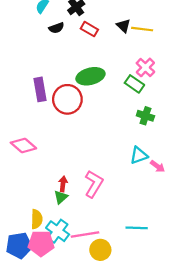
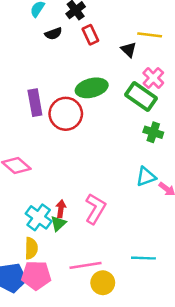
black triangle: (123, 26) -> (129, 50), moved
red rectangle: (89, 29) -> (90, 35), turned 35
green rectangle: (134, 84) -> (141, 96), size x1.4
cyan cross: (58, 231) -> (39, 217), moved

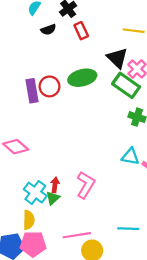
black triangle: (129, 50) -> (117, 58), moved, size x1.5
red circle: (66, 114) -> (49, 86), moved, size x0.7
cyan triangle: (146, 177) -> (130, 156), turned 30

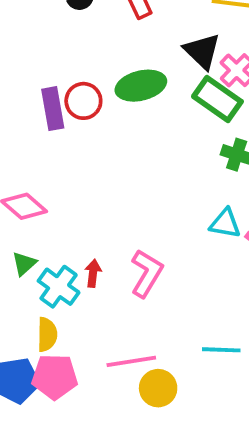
green triangle: (53, 198) -> (24, 264), moved

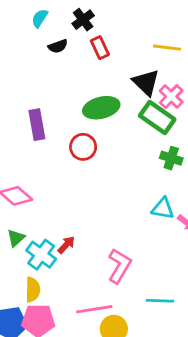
red circle: (83, 101) -> (83, 147), moved
red arrow: (93, 273) -> (66, 245), turned 36
pink L-shape: (147, 273) -> (119, 266), moved

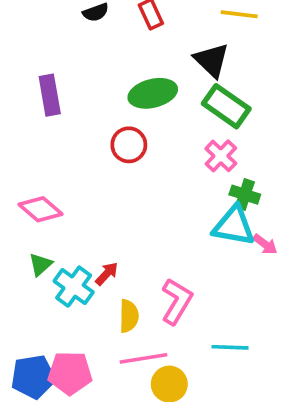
pink cross: (171, 97) -> (221, 156), moved
purple rectangle: (37, 125) -> (50, 95), moved
green cross: (171, 158) -> (245, 195), moved
cyan triangle: (163, 208) -> (234, 226), size x1.4
yellow semicircle: (33, 290) -> (129, 316), moved

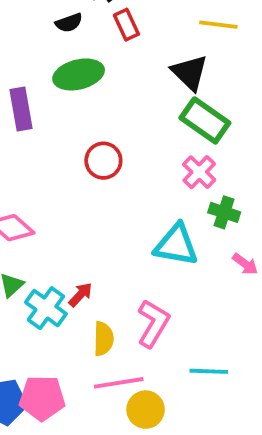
green ellipse: (153, 93) -> (79, 74), moved
cyan triangle: (234, 226) -> (176, 245), moved

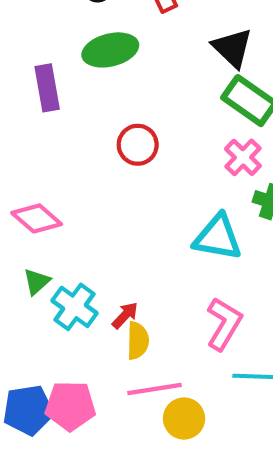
red arrow: (80, 295) -> (125, 315), moved
pink L-shape: (153, 323) -> (224, 324), moved

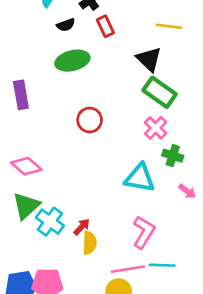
purple rectangle: (47, 88) -> (21, 95), moved
green triangle: (37, 282) -> (26, 206), size x1.6
pink line: (155, 389) -> (128, 269), moved

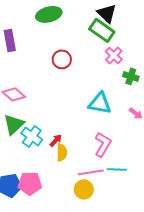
green rectangle: (160, 92) -> (102, 30), moved
pink cross: (156, 128) -> (114, 55), moved
green cross: (173, 156) -> (131, 76), moved

